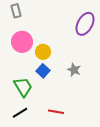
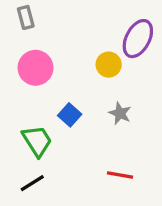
yellow circle: (43, 52) -> (109, 65), moved
red line: (56, 112) -> (120, 175), moved

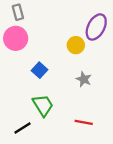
pink circle: (36, 68) -> (16, 38), moved
blue square: (70, 115) -> (39, 70), moved
green trapezoid: (37, 141) -> (43, 105), moved

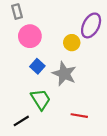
pink circle: (16, 38) -> (30, 36), moved
gray star: (84, 79) -> (64, 74), moved, size x1.6

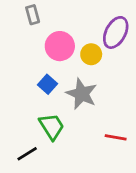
gray rectangle: (17, 12) -> (33, 15), moved
pink circle: (30, 36) -> (60, 46), moved
red line: (79, 116) -> (116, 137), moved

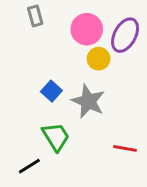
pink circle: (60, 46) -> (87, 29), moved

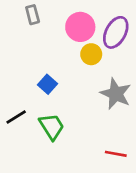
gray star: (88, 101) -> (116, 94), moved
red line: (125, 148) -> (116, 154), moved
black line: (29, 166) -> (16, 117), moved

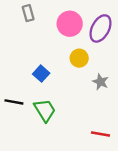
yellow circle: (91, 54) -> (79, 58), moved
gray star: (116, 94) -> (101, 82), size x0.6
black line: (16, 117) -> (14, 102), turned 42

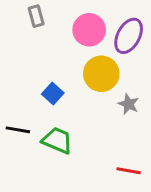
yellow circle: (79, 58) -> (101, 74), size x1.5
green trapezoid: (45, 110) -> (57, 140), turned -35

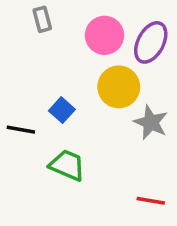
gray star: (129, 104) -> (151, 122), size x1.4
black line: (18, 130) -> (21, 130), moved

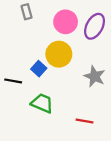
yellow circle: (119, 87) -> (59, 54), moved
red line: (151, 201) -> (84, 121), moved

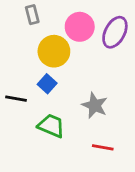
yellow circle: (59, 54) -> (54, 51), moved
gray star: (95, 76) -> (95, 105), moved

